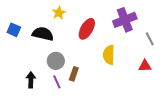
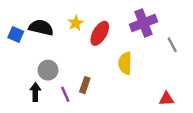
yellow star: (59, 13) -> (76, 23), moved
black semicircle: (43, 34) -> (41, 28), moved
gray circle: (56, 61) -> (48, 70), moved
red triangle: (145, 66) -> (166, 99), moved

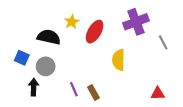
black semicircle: (41, 28) -> (49, 37), moved
blue square: (16, 34) -> (22, 58), moved
brown rectangle: (85, 85) -> (93, 93), moved, turned -48
purple line: (65, 94) -> (74, 89), moved

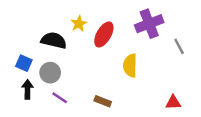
black arrow: (34, 87) -> (27, 89), moved
purple line: (74, 89) -> (60, 98), moved, turned -32
brown rectangle: (93, 93) -> (103, 101), turned -40

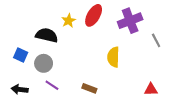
red ellipse: (104, 34) -> (94, 15), moved
black arrow: (27, 89) -> (20, 89), moved, turned -84

